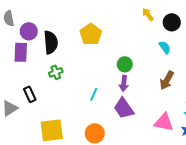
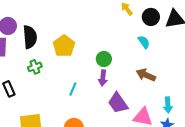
yellow pentagon: (91, 34) -> (64, 46), moved
brown arrow: (167, 80) -> (146, 75), turned 84
purple trapezoid: (124, 108) -> (118, 103), moved

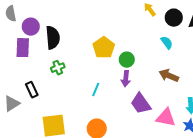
yellow pentagon: (64, 46) -> (104, 48), moved

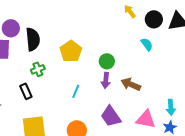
yellow pentagon: (104, 48) -> (71, 51), moved
brown arrow: (169, 76) -> (131, 84), moved
black rectangle: (32, 90) -> (26, 91), moved
purple trapezoid: (141, 104) -> (111, 116), moved

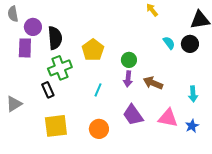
black circle: (154, 19) -> (190, 44), moved
green cross: (38, 69) -> (60, 68), size x1.6
cyan arrow: (171, 107) -> (193, 94), moved

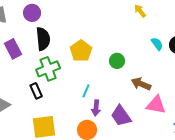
purple circle: (33, 27) -> (32, 13), moved
purple rectangle: (25, 48) -> (13, 49), turned -30
purple arrow: (128, 79) -> (96, 108), moved
pink triangle: (168, 118) -> (156, 105), moved

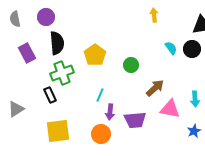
yellow arrow: (140, 11) -> (154, 15), turned 32
brown arrow: (141, 84) -> (155, 88), turned 114
purple trapezoid: (121, 116) -> (135, 120), turned -60

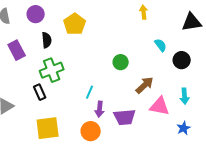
black semicircle: (57, 43) -> (47, 40), size x0.7
black circle: (192, 49) -> (182, 60), moved
yellow pentagon: (95, 55) -> (75, 24), moved

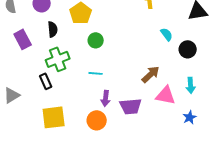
green circle: (121, 62) -> (96, 40), moved
cyan line: (90, 92) -> (96, 73), moved, turned 72

